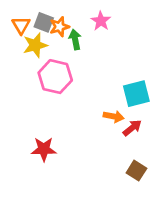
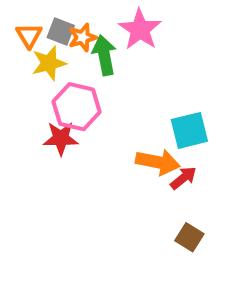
pink star: (101, 21) -> (140, 30), size x1.5
green arrow: (75, 39) -> (104, 55), size x1.4
orange arrow: (114, 116) -> (158, 162), size x1.5
red star: (44, 149) -> (61, 138), moved

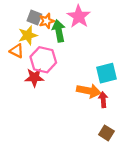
orange triangle: (29, 35) -> (17, 51), moved, turned -32
red arrow: (183, 178) -> (103, 100), turned -56

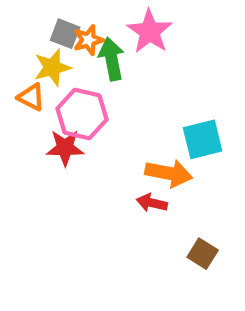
red arrow: (103, 100) -> (152, 203), moved, turned -72

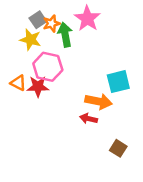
gray square: (65, 34) -> (38, 20), turned 35
yellow star: (52, 67) -> (31, 40), turned 30
orange triangle: (31, 97) -> (18, 83), moved

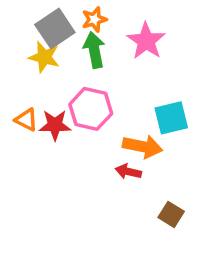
pink star: (87, 19) -> (146, 41), moved
gray square: (38, 20) -> (55, 28), size x1.5
orange star: (52, 23) -> (94, 19), moved
pink hexagon: (48, 67) -> (91, 109), moved

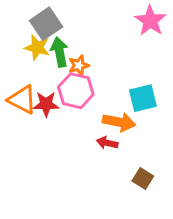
orange star: (94, 19) -> (79, 65), moved
pink star: (146, 41) -> (150, 21), moved
green arrow: (94, 50) -> (59, 52), moved
orange triangle: (26, 120) -> (22, 100), size x1.5

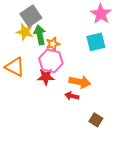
cyan square: (143, 98) -> (96, 42), moved
red star: (46, 104) -> (46, 77), moved

